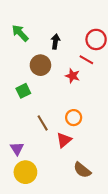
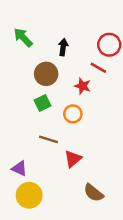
green square: (23, 91) -> (42, 103), moved
orange circle: (74, 118) -> (73, 114), moved
brown line: (43, 123) -> (49, 139), turned -42
purple triangle: (17, 149) -> (19, 169), turned -32

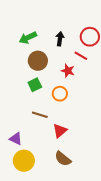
green arrow: (23, 37) -> (28, 38), moved, turned -72
black arrow: (63, 47) -> (60, 39), moved
brown semicircle: (93, 193) -> (63, 159), moved

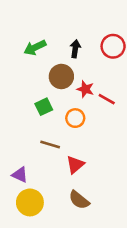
red line: (81, 56) -> (107, 99), moved
brown circle: (38, 61) -> (61, 76), moved

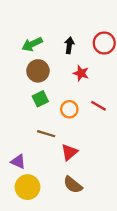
brown circle: (61, 76) -> (38, 71), moved
red star: (85, 89) -> (81, 73), moved
red line: (107, 99) -> (98, 106), moved

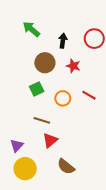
green arrow: (32, 44) -> (31, 29), moved, turned 66
brown circle: (38, 71) -> (45, 63), moved
red triangle: (69, 152) -> (50, 140), moved
purple triangle: (18, 162) -> (17, 146), turned 48

